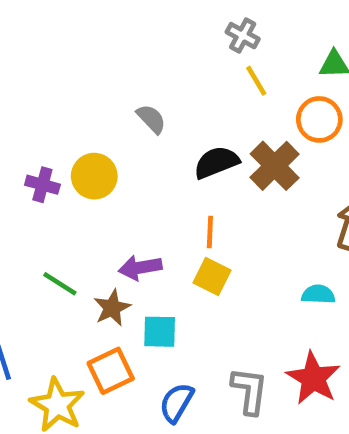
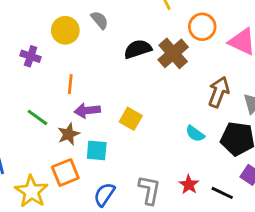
yellow circle: (94, 176) -> (65, 30), moved
orange line: (210, 232) -> (70, 84), moved
cyan semicircle: (318, 294) -> (195, 134), turned -150
red star: (313, 378) -> (189, 185), size x0.6

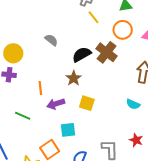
yellow circle: (65, 30) -> (13, 53), moved
brown star: (69, 134) -> (74, 78), moved

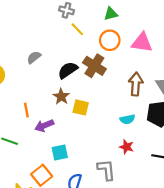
gray semicircle: (51, 40) -> (34, 57), turned -72
yellow square: (87, 103) -> (81, 107), moved
cyan semicircle: (133, 104) -> (127, 119), turned -32
red star: (136, 140) -> (127, 147), moved

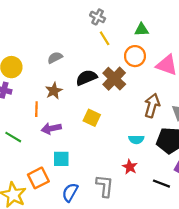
brown star: (61, 96) -> (54, 91), moved

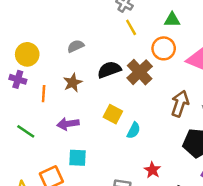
orange line: (36, 109) -> (44, 94), moved
cyan semicircle: (136, 139) -> (134, 130), moved, turned -64

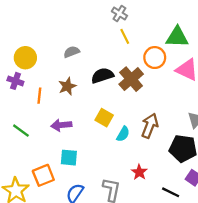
green triangle: (172, 20) -> (177, 37), moved, size x1.5
brown arrow: (180, 104) -> (150, 126), moved

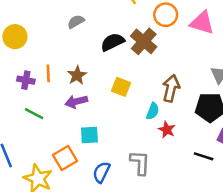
yellow circle: (25, 58) -> (15, 37), moved
purple cross: (15, 81) -> (26, 80), moved
brown star: (67, 86) -> (77, 75), moved
cyan semicircle: (123, 134) -> (153, 111), moved
red star: (139, 172) -> (167, 130), moved

